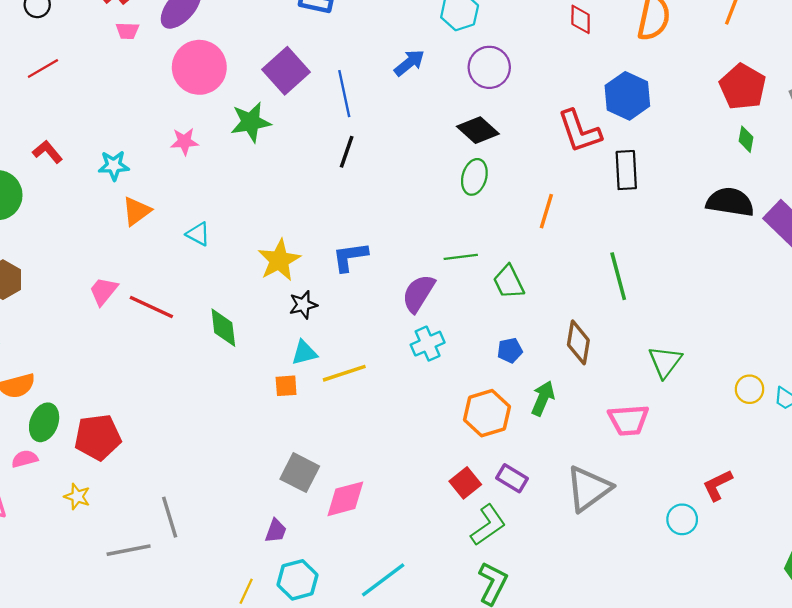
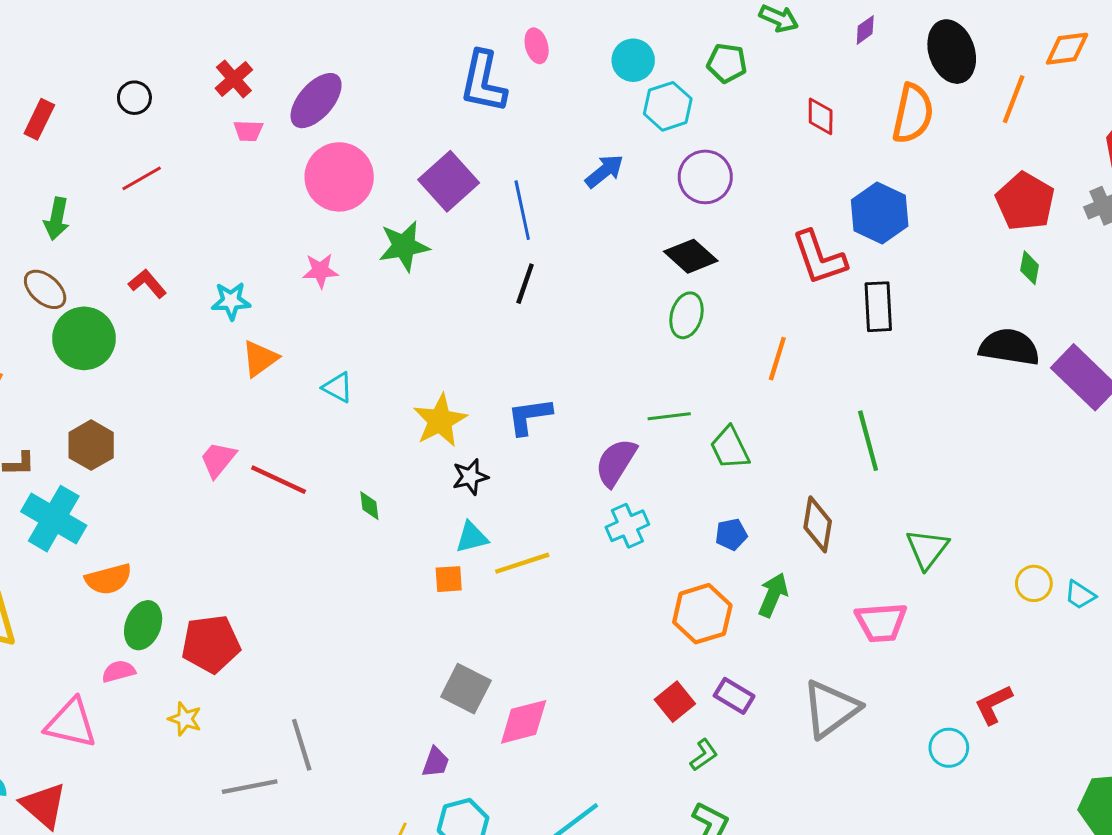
green diamond: (223, 328) -> (369, 506), size x0.6
green L-shape: (488, 525) -> (704, 755), size x0.6

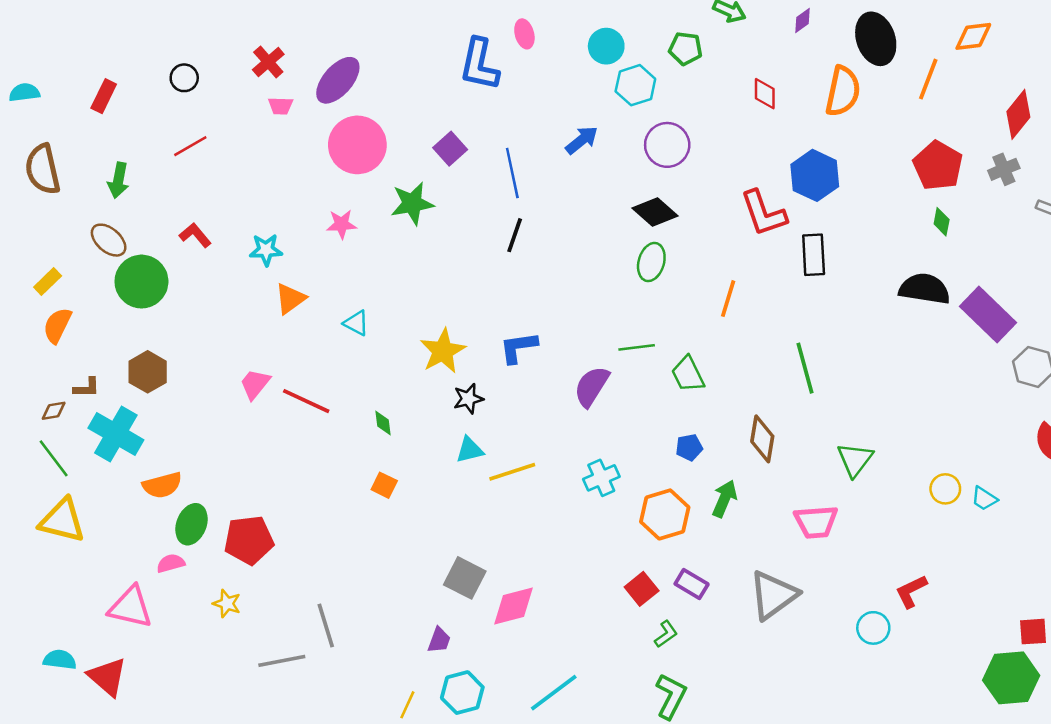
purple square: (449, 181) -> (450, 149), size x0.7
cyan cross: (627, 526) -> (601, 478), moved
orange square: (449, 579) -> (384, 485), moved, turned 30

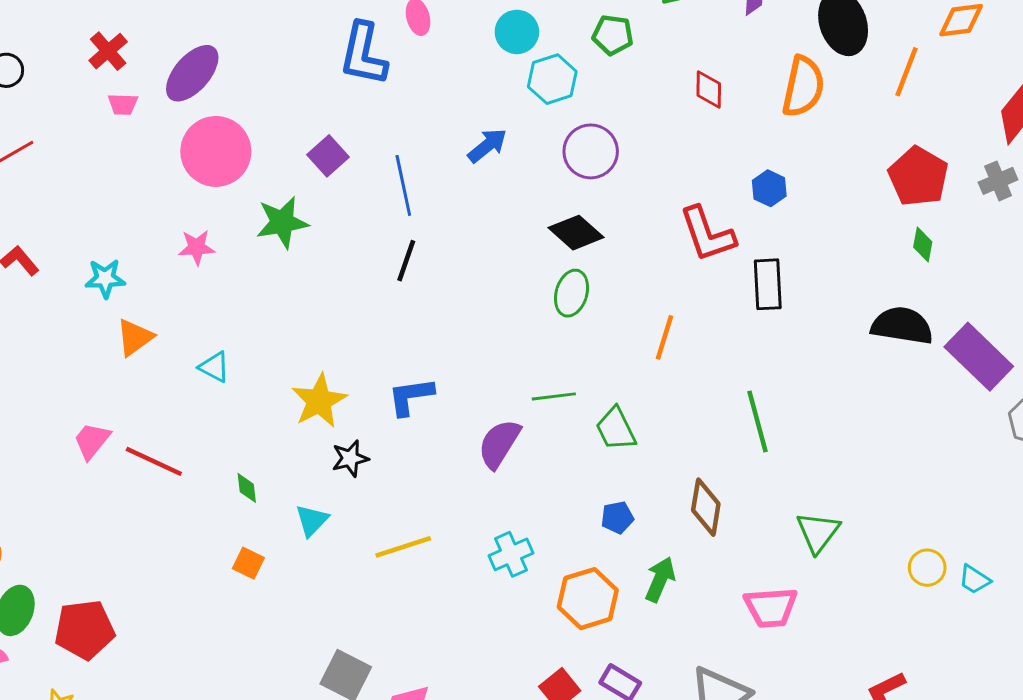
blue hexagon: (815, 175) -> (769, 188), size x0.6
cyan triangle: (470, 450) -> (312, 520), moved, turned -32

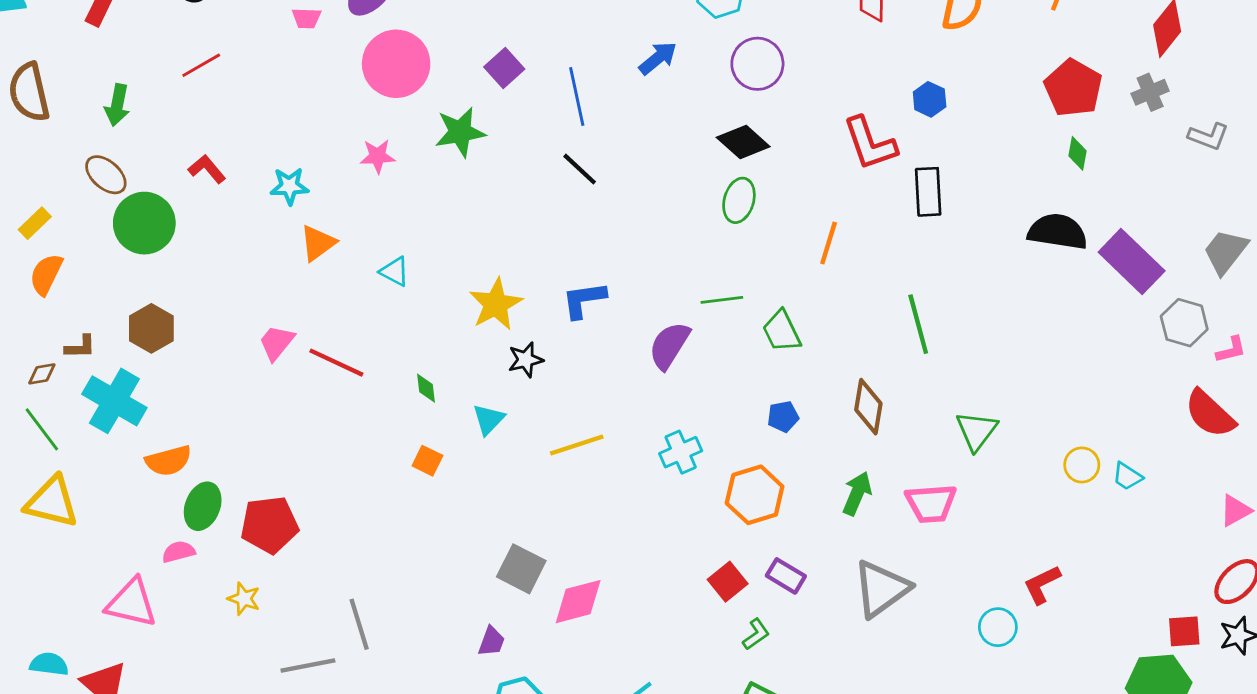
black line: (406, 261) -> (580, 169), turned -66
green arrow: (660, 579) -> (857, 493), moved

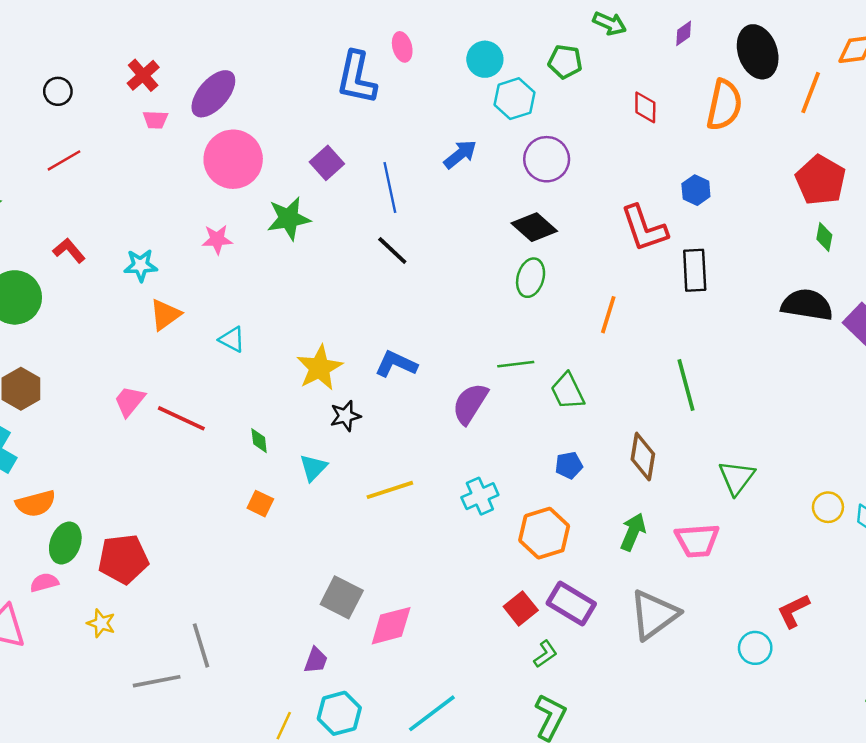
blue L-shape: (584, 300) -> (396, 364), turned 33
purple rectangle: (786, 576) -> (571, 603), size x1.4

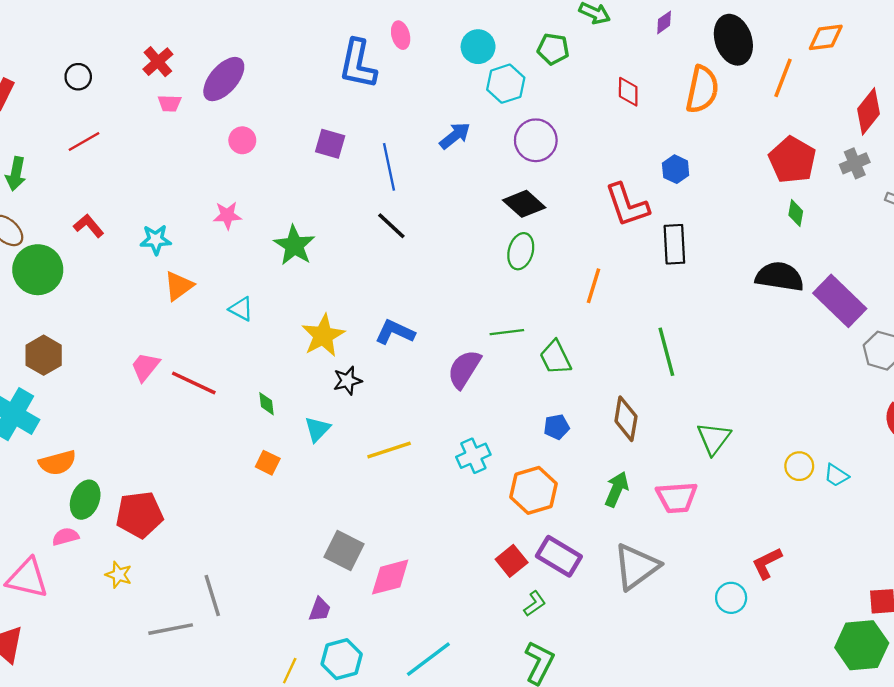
pink circle: (233, 159) -> (242, 140), size x0.5
purple square: (327, 163) -> (330, 144), turned -32
green star: (289, 218) -> (294, 245), moved, turned -30

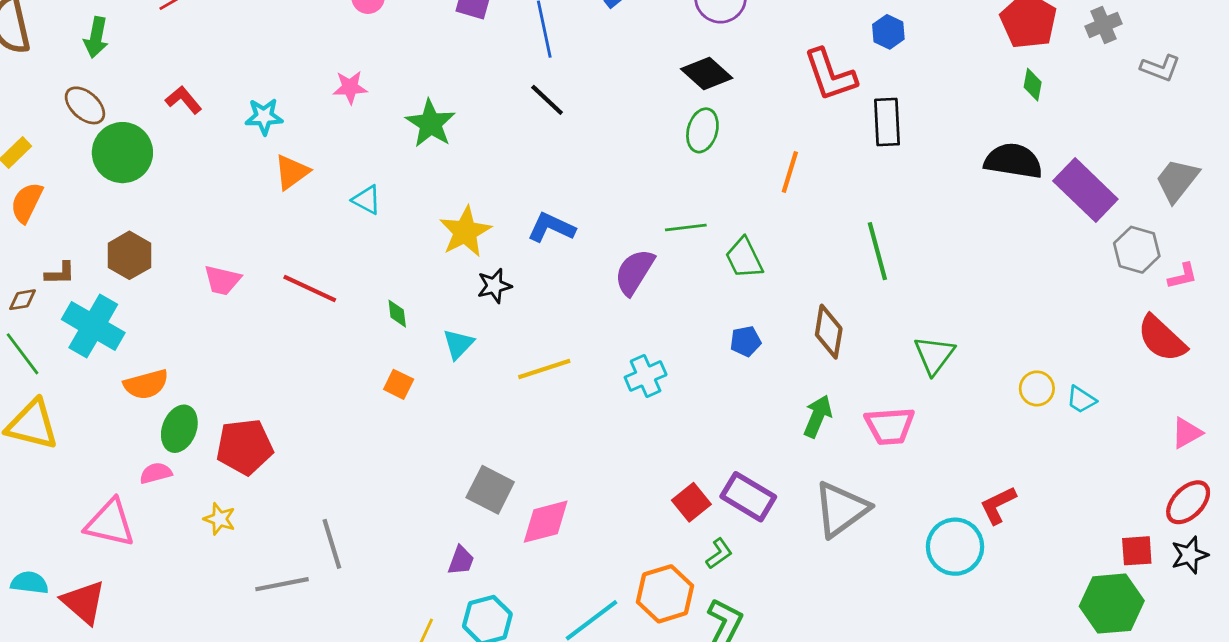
pink trapezoid: (145, 367) -> (222, 280), moved, turned -116
orange hexagon: (533, 490) -> (665, 594), moved
cyan circle: (731, 598) -> (955, 547), size x1.5

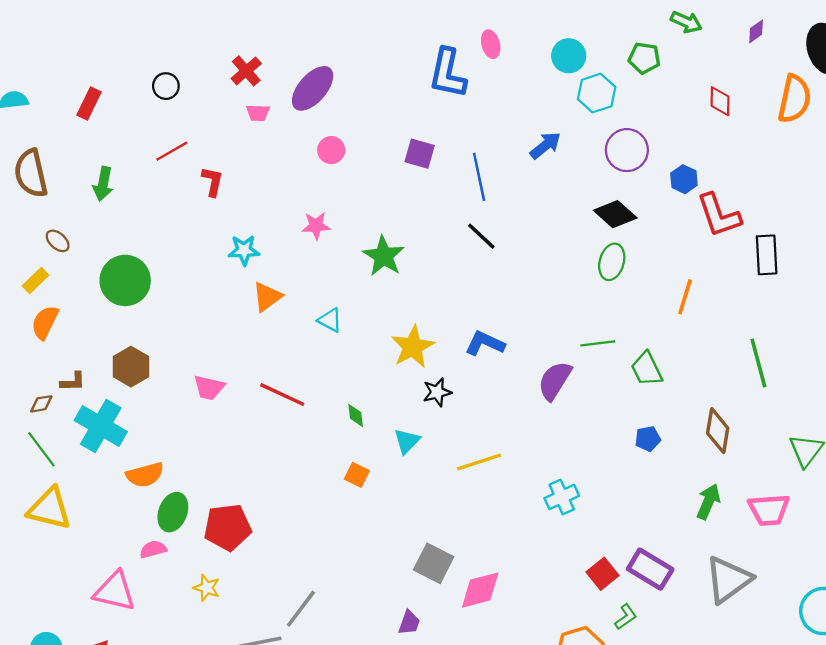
blue hexagon: (888, 32) -> (684, 179), moved
red L-shape: (183, 100) -> (212, 182), moved, turned 52
brown ellipse: (85, 105) -> (58, 241), moved, size x0.7
cyan cross: (646, 376) -> (562, 497), moved
gray line: (332, 544) -> (301, 609), turned 54

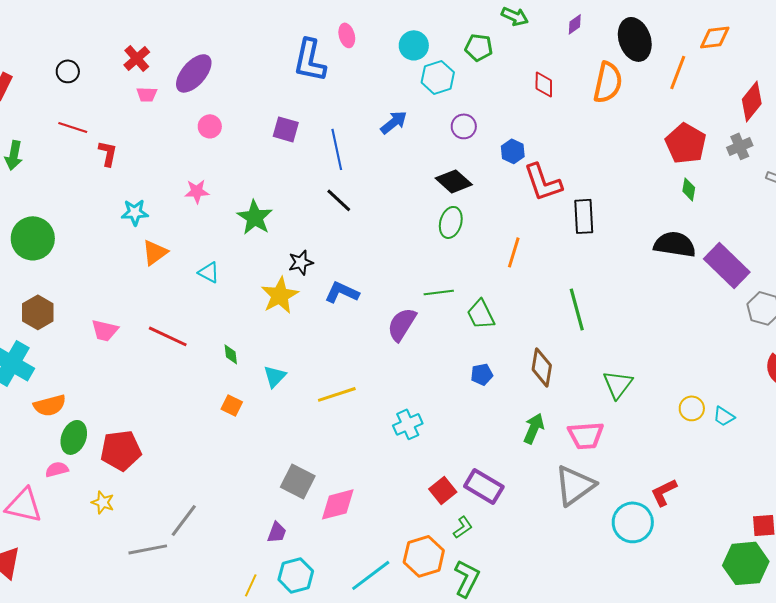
purple circle: (627, 150) -> (464, 126), size x0.7
red line: (172, 151) -> (73, 127), turned 48
black star: (437, 392) -> (301, 262), moved
gray triangle: (728, 580) -> (575, 485), moved

